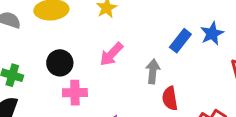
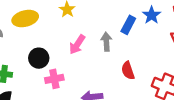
gray arrow: (153, 71) -> (106, 42), moved

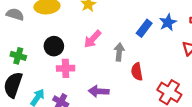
gray arrow: (106, 42) -> (119, 52), moved

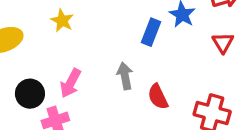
pink arrow: (93, 39) -> (71, 83), moved

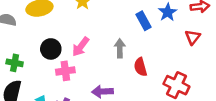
blue rectangle: (151, 32) -> (144, 21), turned -60

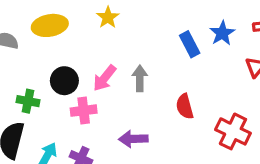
gray arrow: (120, 48) -> (140, 78), moved
green cross: (15, 63) -> (28, 101), moved

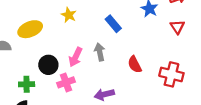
blue rectangle: (190, 44) -> (113, 24), moved

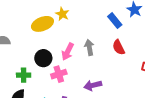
blue rectangle: (113, 24) -> (115, 21), moved
yellow ellipse: (30, 29) -> (42, 24), moved
red semicircle: (135, 64) -> (119, 47), moved

